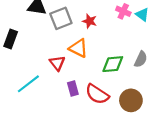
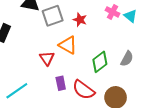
green diamond: (113, 64) -> (100, 62), turned -35
cyan line: (28, 84) -> (17, 91), moved

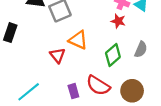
red star: (80, 20) -> (118, 21), moved
purple rectangle: (61, 83) -> (73, 91), moved

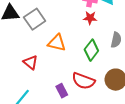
red triangle: (57, 55) -> (31, 62), moved

